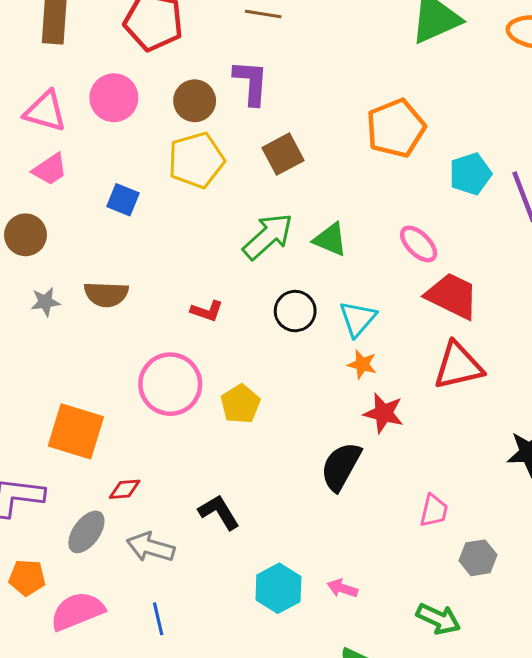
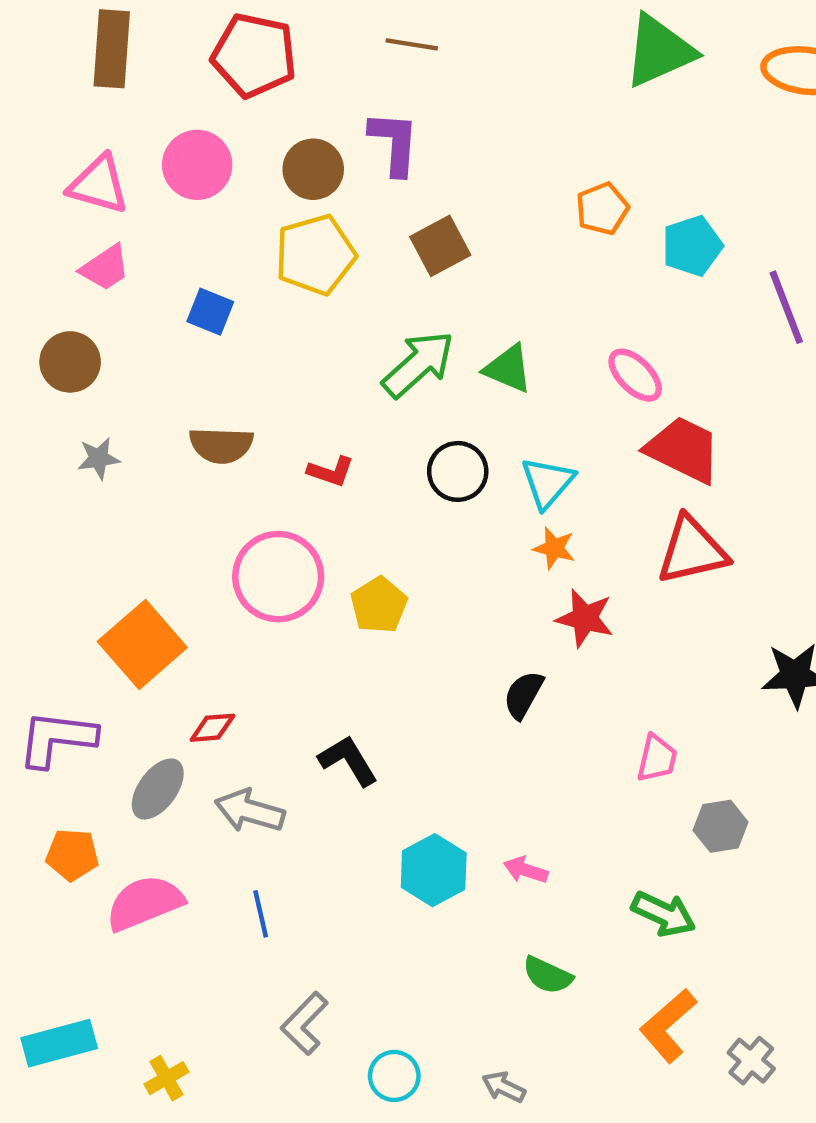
orange pentagon: (396, 128) -> (602, 209), size x0.6
cyan pentagon: (470, 174) -> (692, 246), moved
brown semicircle: (106, 294) -> (221, 445), moved
orange square: (76, 431) -> (142, 644), turned 32
black semicircle: (341, 466) -> (523, 695), size x0.7

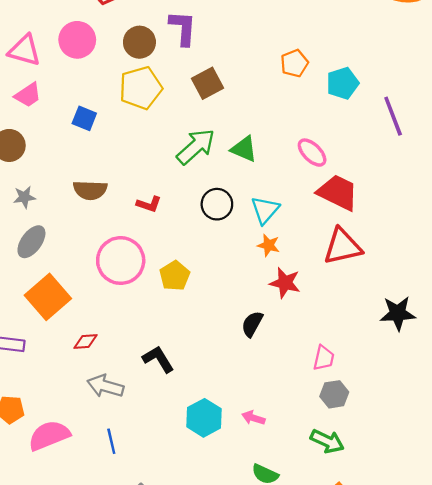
gray ellipse: (158, 789) -> (31, 242), moved
gray hexagon: (721, 826) -> (334, 394), moved

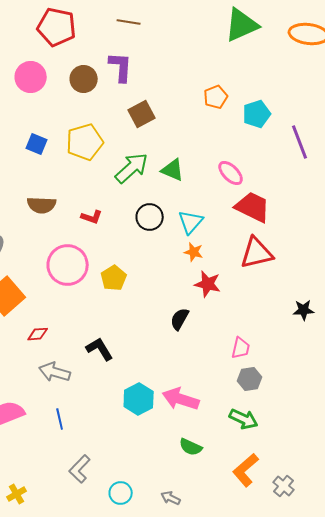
yellow pentagon: (141, 88) -> (85, 142), moved
black star: (398, 313) -> (304, 310), size x0.7
pink arrow: (253, 418) -> (181, 399), size x1.8

